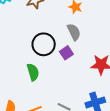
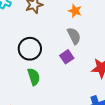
black circle: (44, 44) -> (30, 49), moved

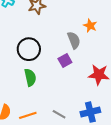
orange star: (75, 11) -> (90, 26), moved

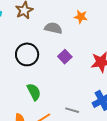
gray semicircle: (74, 40) -> (53, 28), moved, turned -42
green semicircle: (30, 77) -> (34, 92), moved

